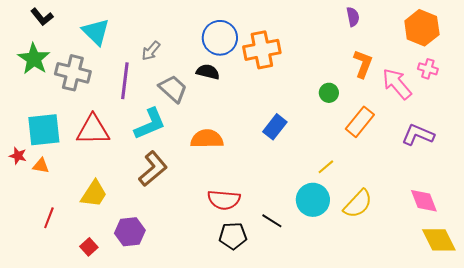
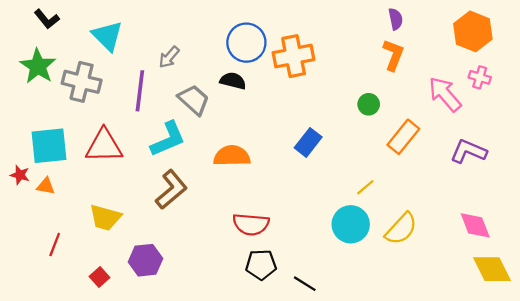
orange L-shape: (363, 64) -> (393, 55), moved
yellow trapezoid: (94, 194) -> (105, 218), turned 72
black line: (272, 221) -> (305, 284), moved

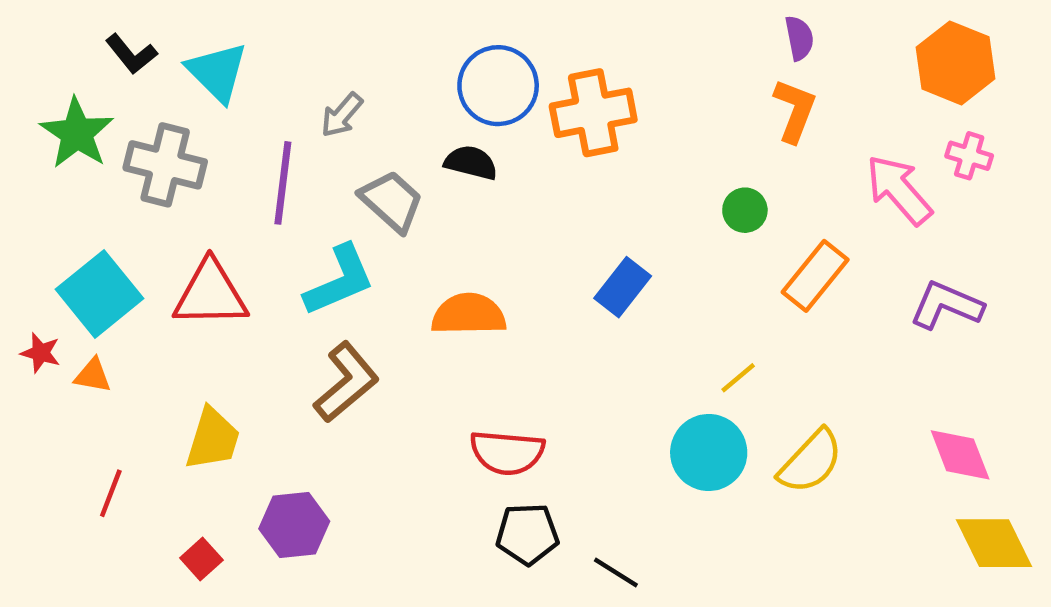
black L-shape: (47, 19) -> (131, 54), moved
cyan square: (49, 146) -> (99, 294), turned -33
yellow trapezoid: (105, 218) -> (213, 439), turned -88

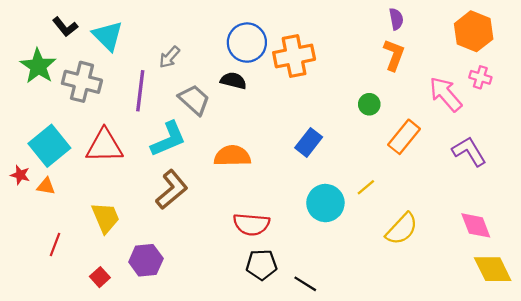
purple L-shape: (946, 305) -> (469, 151), turned 36
yellow trapezoid: (213, 439) -> (105, 218), turned -40
cyan circle: (709, 452) -> (325, 203), moved

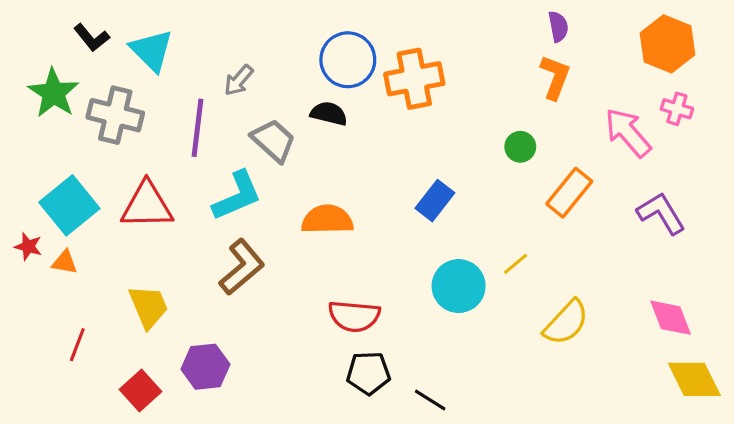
red square: (100, 277) -> (141, 390), size x1.4

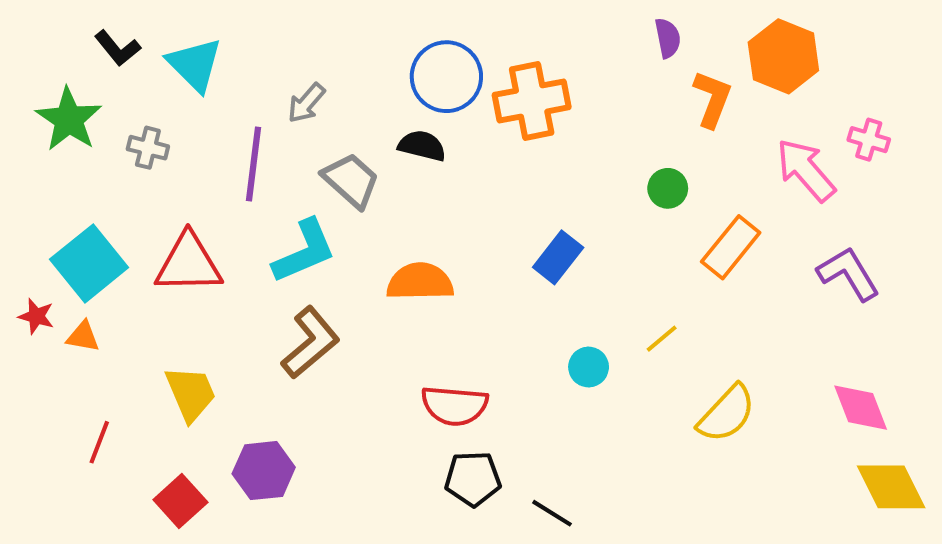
purple semicircle: (558, 27) -> (668, 38), moved
orange hexagon: (667, 44) -> (783, 56), moved
gray cross: (115, 115) -> (148, 148), size x0.6
cyan circle: (459, 286) -> (589, 367), size x0.6

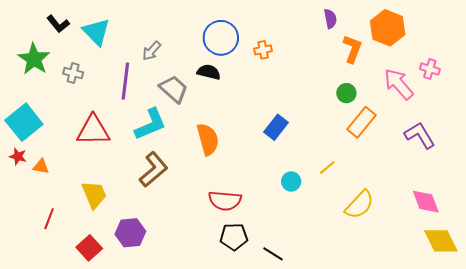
orange cross: (532, 101) -> (263, 50), size x0.5
green circle: (668, 188) -> (346, 93), moved
cyan square: (89, 263) -> (24, 122), moved
orange semicircle: (420, 282) -> (208, 139), turned 76

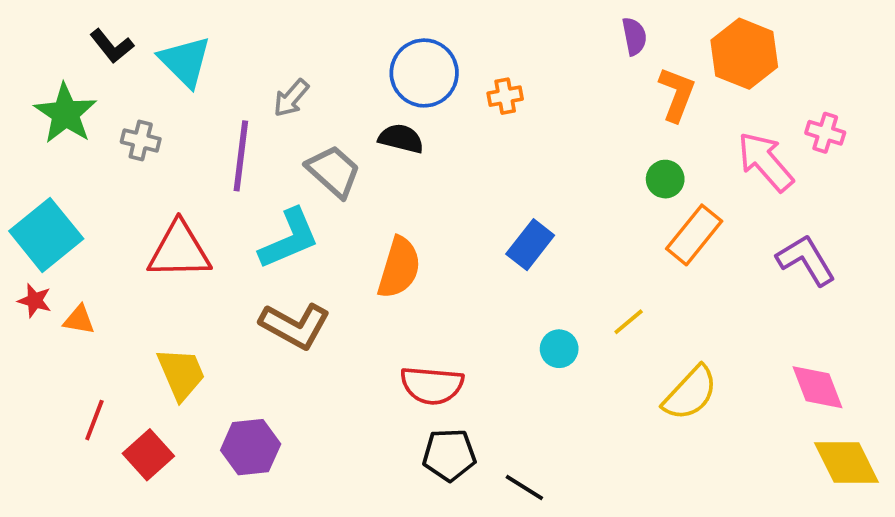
orange semicircle: (208, 139) -> (399, 268), turned 32
brown L-shape: (154, 169) -> (295, 326), turned 69
red square: (89, 248) -> (148, 455), moved

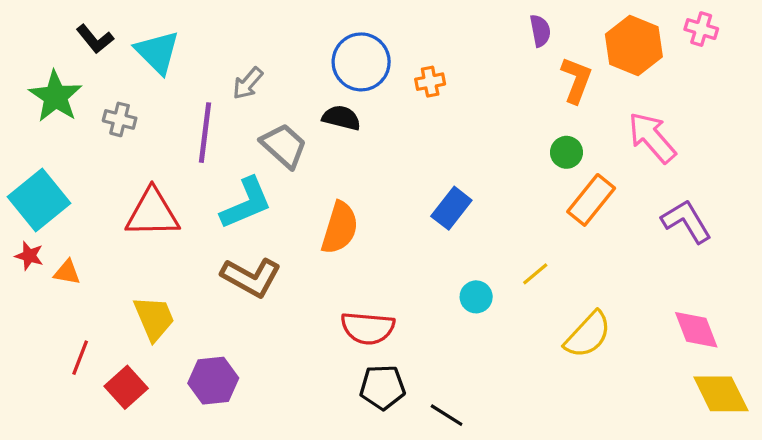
pink cross: (825, 133) -> (701, 29), moved

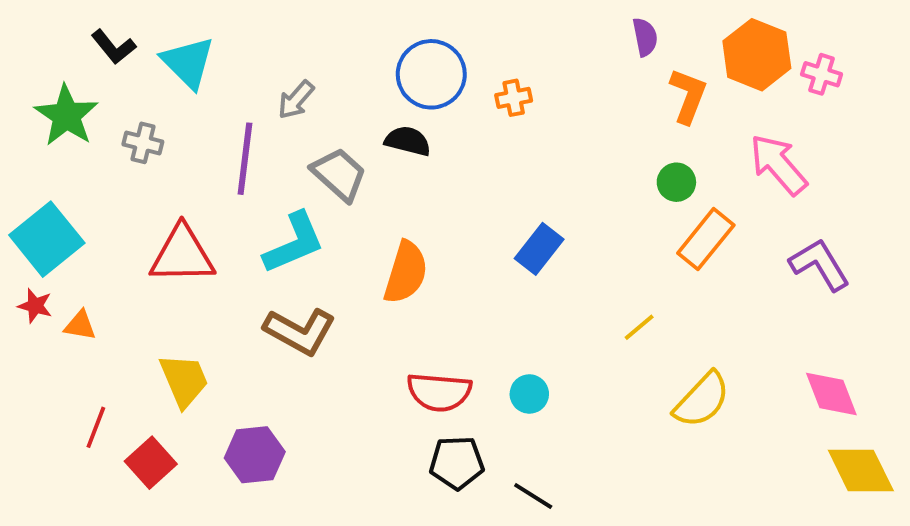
pink cross: (701, 29) -> (822, 74), moved
cyan circle: (476, 297) -> (529, 394), moved

